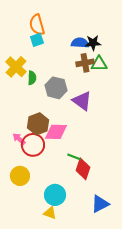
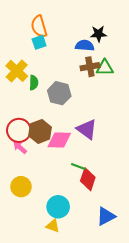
black star: (93, 43) -> (98, 34), moved
purple triangle: (82, 101) -> (87, 129), moved
red circle: (33, 145) -> (19, 130), moved

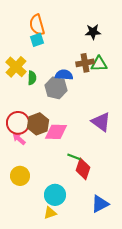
blue semicircle: (85, 45) -> (64, 75), moved
purple triangle: (87, 129) -> (101, 122), moved
yellow triangle: (53, 226) -> (50, 213), turned -40

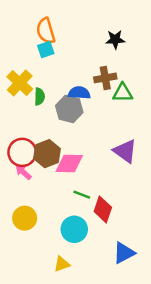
green triangle: (99, 64) -> (123, 93), moved
green line: (74, 157) -> (82, 195), moved
cyan circle: (55, 195) -> (74, 229), moved

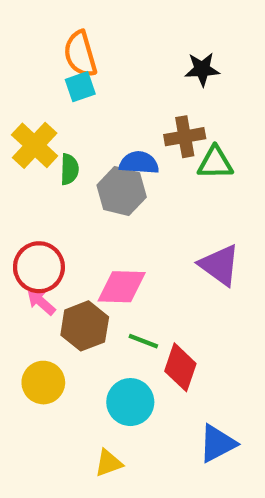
brown hexagon: (47, 154) -> (85, 326), moved

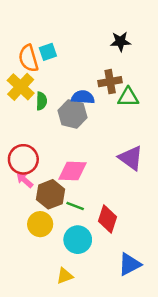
orange semicircle: (80, 54) -> (28, 58), moved
green line: (143, 341) -> (75, 206), moved
yellow circle: (43, 383) -> (40, 224), moved

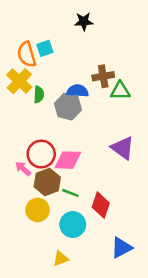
black star: (120, 41) -> (84, 22), moved
red circle: (23, 159) -> (41, 154), moved

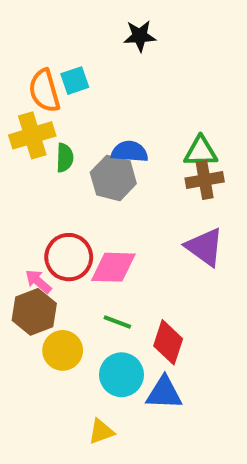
brown cross: (103, 76) -> (205, 180), moved
yellow cross: (19, 81) -> (32, 135), turned 30
brown hexagon: (47, 182) -> (34, 312), moved
blue triangle: (121, 248) -> (164, 393), moved, turned 30

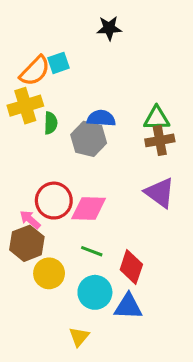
orange semicircle: (44, 91) -> (35, 71), turned -120
yellow triangle: (101, 432) -> (79, 337), turned -30

